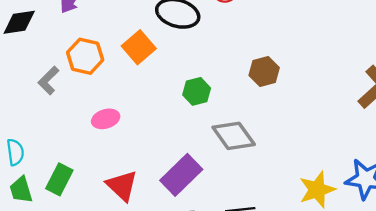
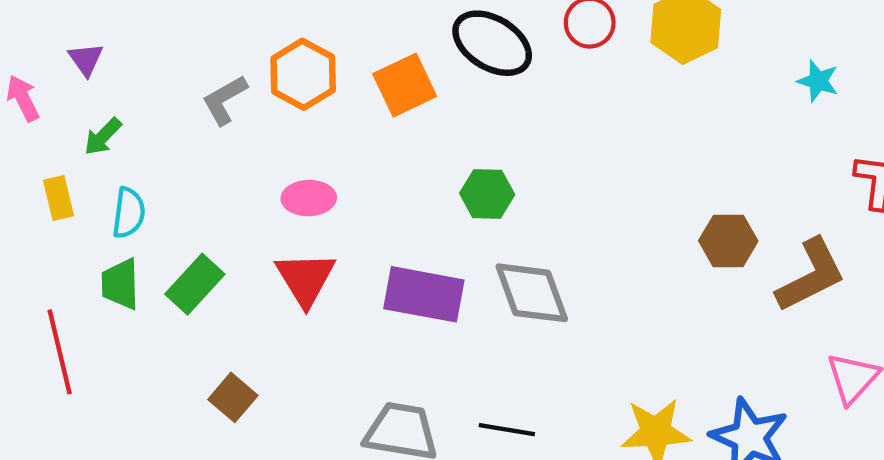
brown hexagon: (264, 71) -> (728, 241), moved
purple rectangle: (181, 175) -> (424, 294), moved, turned 39
red triangle: (122, 186) -> (305, 279), moved

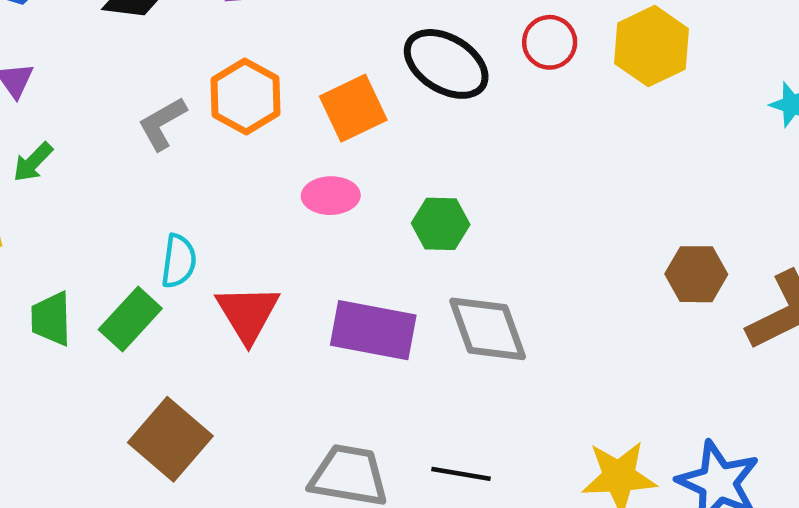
pink ellipse: (309, 198) -> (331, 196), moved
cyan semicircle: (129, 213) -> (179, 261), moved
brown square: (233, 397) -> (170, 439), size x1.6

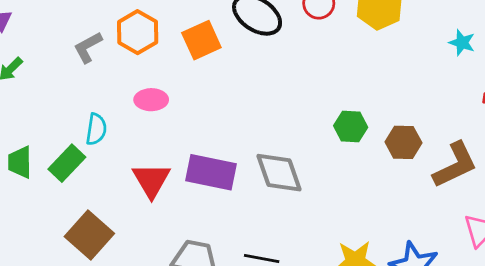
pink ellipse: (331, 196) -> (151, 100), moved
green hexagon: (441, 224) -> (351, 126), moved
red triangle: (248, 313) -> (151, 180), moved

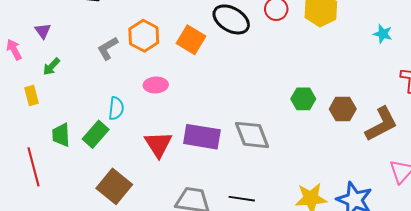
orange square: (201, 40) -> (191, 40), turned -32

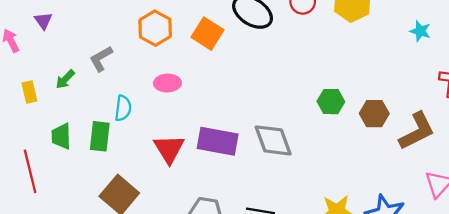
gray L-shape: (108, 48) -> (101, 59), moved
green arrow: (51, 67) -> (65, 79), moved
green rectangle: (96, 134) -> (100, 136), turned -36

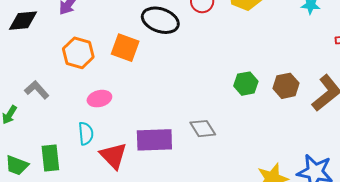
gray L-shape: (101, 59) -> (37, 90), turned 90
cyan semicircle: (123, 108) -> (86, 134), moved
green trapezoid: (61, 136) -> (17, 165), turned -55
gray diamond: (273, 140) -> (203, 129), size x0.7

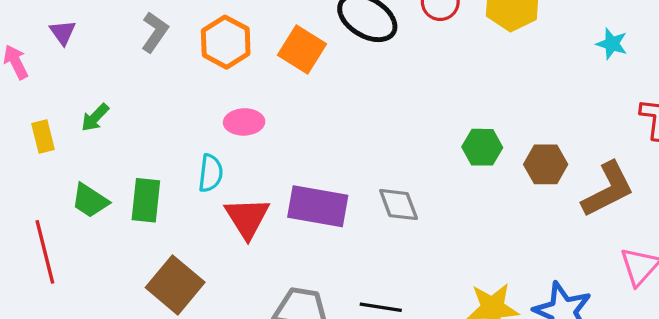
gray L-shape: (37, 90) -> (155, 32), moved, turned 65

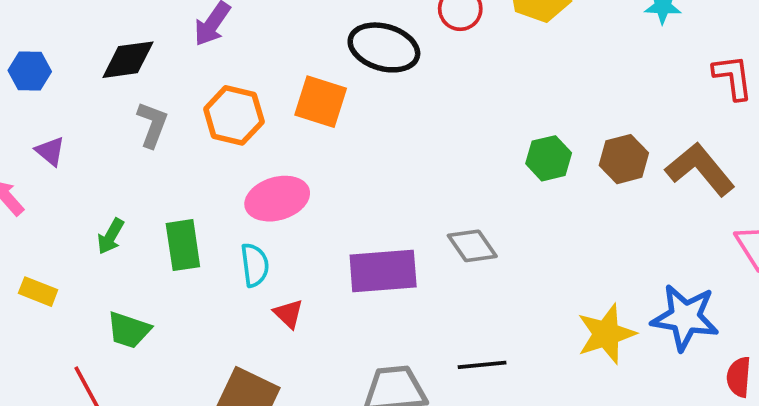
pink ellipse: (244, 122) -> (277, 199), size x1.4
yellow rectangle: (43, 136) -> (38, 292), moved, turned -40
brown L-shape: (608, 190) -> (700, 169), turned -88
green rectangle: (146, 200) -> (183, 245), moved
red triangle: (247, 218) -> (288, 314), moved, size x0.6

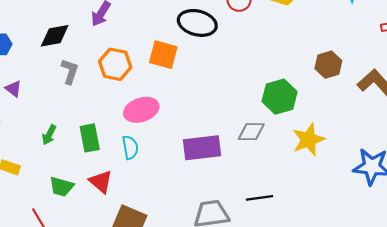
green hexagon: (549, 158) -> (280, 97), moved, size x1.4
brown hexagon: (624, 159) -> (328, 65), moved
gray diamond: (472, 246) -> (251, 132), turned -52
red triangle: (288, 314) -> (101, 182), moved, size x1.4
yellow star: (606, 334) -> (308, 140), moved

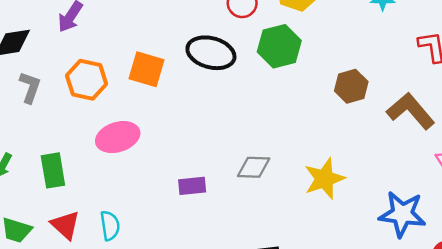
black ellipse: (197, 23) -> (211, 53), moved
green hexagon: (280, 97) -> (279, 46), moved
cyan semicircle: (130, 147) -> (110, 226), moved
purple rectangle: (202, 148) -> (192, 186), size x0.6

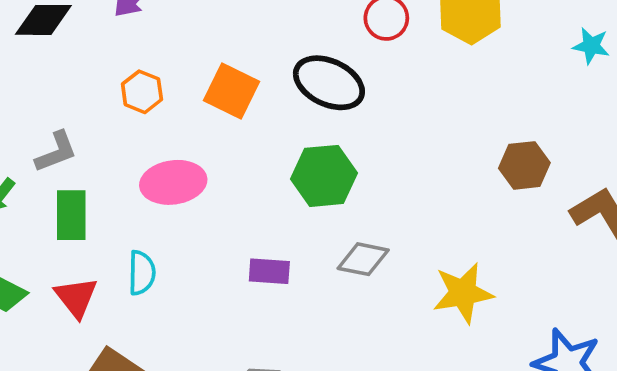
green hexagon: (279, 46) -> (324, 176), moved
orange hexagon: (87, 80) -> (142, 92), size x0.7
gray L-shape: (30, 87) -> (56, 152), moved, turned 40
cyan semicircle: (110, 226) -> (142, 273), moved

